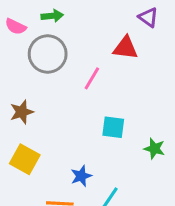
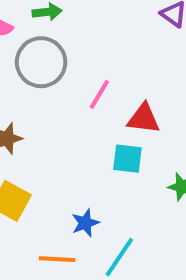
red triangle: (125, 48) -> (144, 118), moved

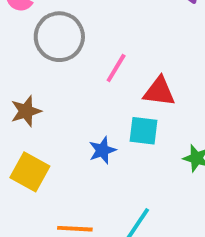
blue star: (85, 223) -> (102, 150), moved

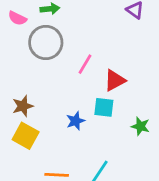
red triangle: (159, 92) -> (115, 80), turned -35
brown star: (26, 111) -> (23, 106), moved

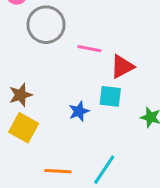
pink line: (85, 64) -> (89, 49), turned 70

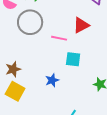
red triangle: (122, 67) -> (81, 25), moved
cyan square: (110, 96) -> (73, 59), moved

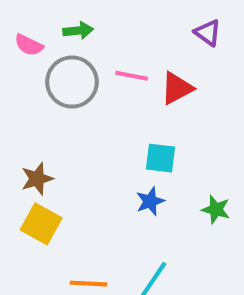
pink line: (59, 38) -> (132, 76), moved
blue star: (52, 80) -> (150, 201), moved

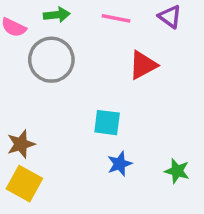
pink line: (132, 76) -> (116, 18), moved
cyan square: (160, 158) -> (107, 123), moved

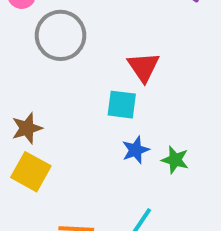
red triangle: (143, 65) -> (143, 67), moved, turned -36
green star: (177, 171) -> (175, 160), moved

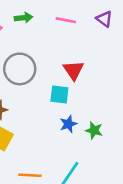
gray circle: (61, 35) -> (20, 69), moved

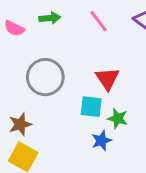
pink line: (66, 20) -> (98, 21), turned 42
green star: (94, 130) -> (118, 118), moved

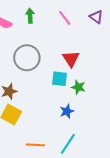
green arrow: (50, 18) -> (30, 16), turned -88
blue star: (101, 141) -> (67, 111), moved

